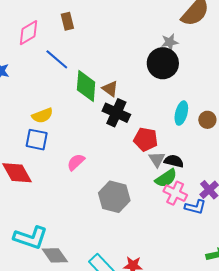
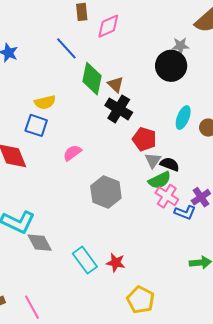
pink diamond: (28, 33) -> (108, 26), moved

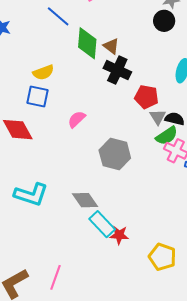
black circle: (171, 66) -> (164, 21), size x0.7
gray diamond: (40, 243) -> (85, 200), moved
red star: (116, 263) -> (119, 235), moved
pink line: (32, 307) -> (55, 277), turned 55

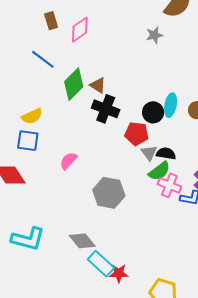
black circle: (164, 21) -> (153, 112), moved
green diamond: (87, 43) -> (74, 84), turned 44

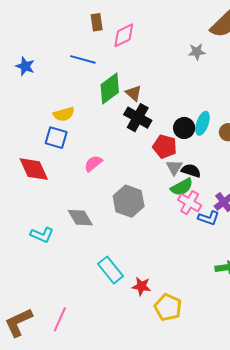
blue line: (43, 59) -> (83, 59), turned -30
cyan L-shape: (28, 239) -> (42, 235), size x0.7
gray diamond: (82, 241) -> (80, 218), moved
red star: (119, 273) -> (141, 286), moved

